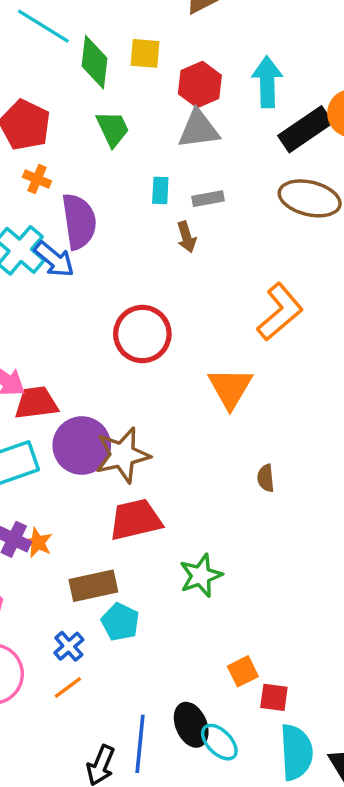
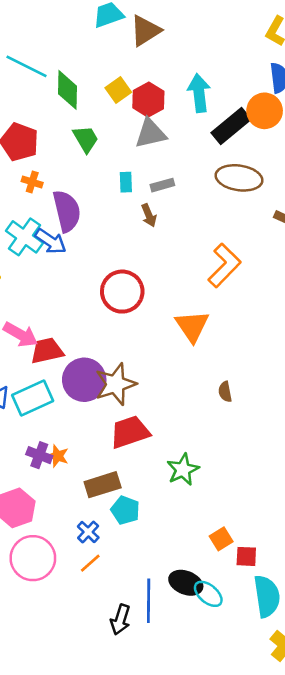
yellow square: (145, 53) -> (118, 90), moved, turned -35
black ellipse: (191, 725) -> (186, 583), turned -40

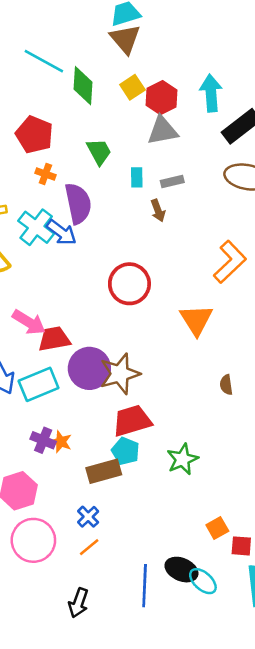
brown triangle: (145, 31) -> (125, 39), moved, turned -40
green trapezoid: (86, 139) -> (99, 152), moved
cyan pentagon: (125, 510) -> (125, 451), moved
black arrow: (120, 620) -> (78, 603), moved

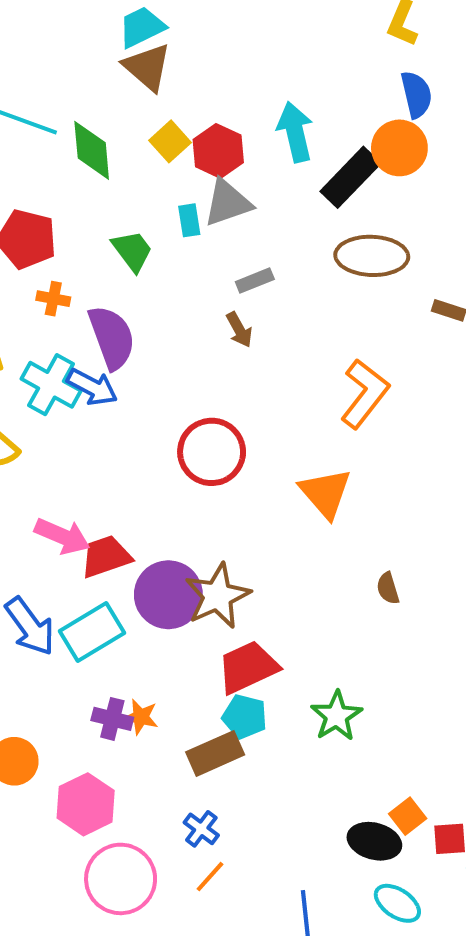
cyan rectangle: (137, 177) -> (189, 220), moved
black ellipse: (181, 570) -> (374, 841), moved

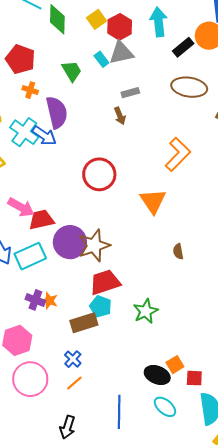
black rectangle: (351, 177) -> (183, 47), size x0.7
cyan rectangle: (189, 220) -> (101, 59), turned -35

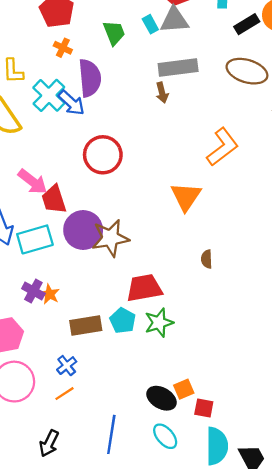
gray rectangle: (130, 93) -> (178, 67), size x1.8
red circle: (99, 174) -> (103, 155), moved
red trapezoid: (41, 220) -> (54, 199), turned -104
red trapezoid: (105, 282) -> (144, 288), moved
cyan pentagon: (100, 306) -> (123, 321), moved

